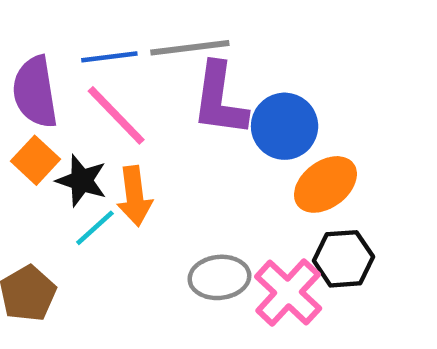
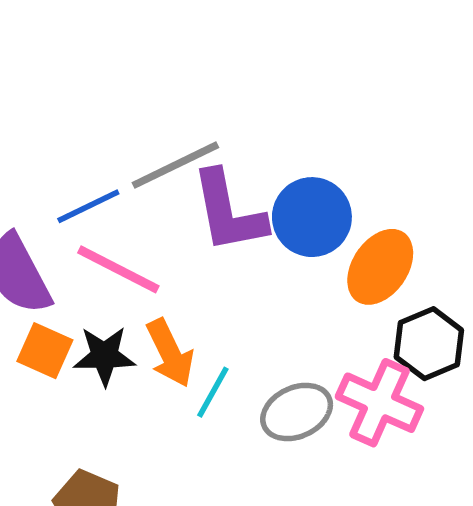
cyan line: (95, 228) -> (213, 392), moved

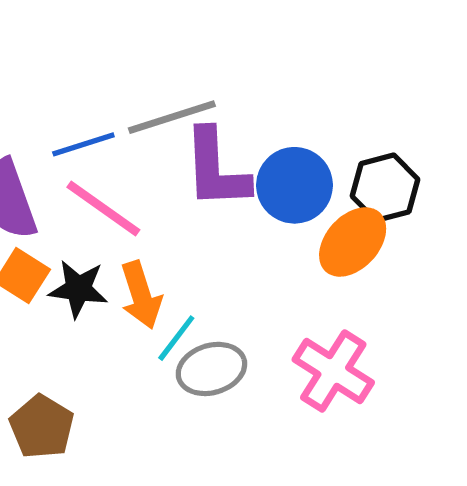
black hexagon: (429, 344) -> (385, 188), moved
gray ellipse: (297, 412) -> (211, 369), moved

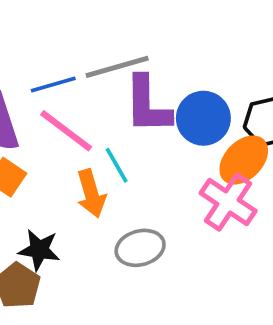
black star: (78, 289) -> (39, 250), moved
cyan line: (176, 338) -> (117, 165), moved, turned -69
pink cross: (333, 371) -> (228, 202), moved

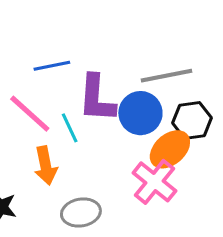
gray line: (117, 67) -> (166, 76), moved
blue line: (53, 84) -> (52, 66), moved
cyan line: (117, 165) -> (70, 128), moved

